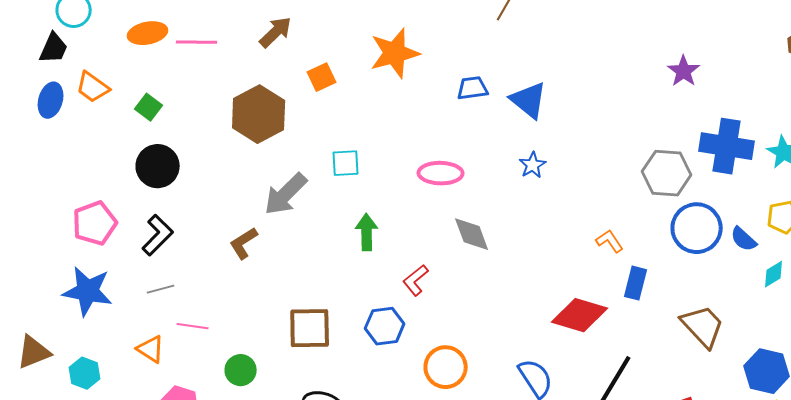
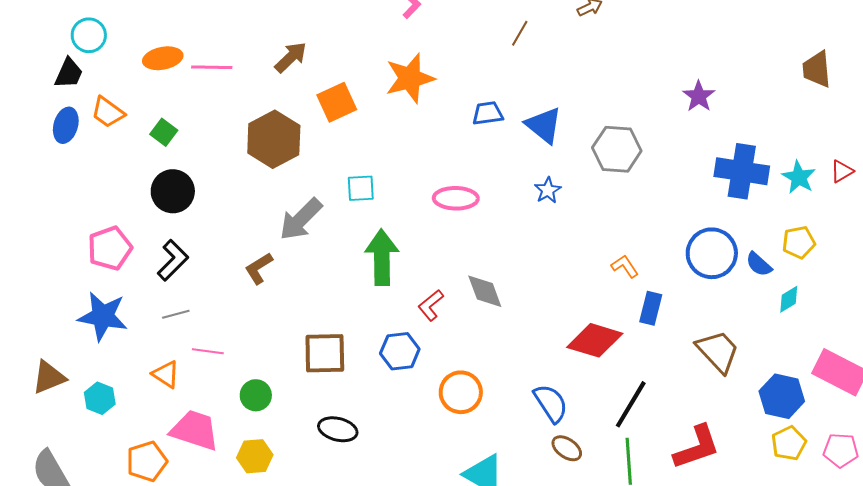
orange square: (322, 77) -> (337, 102), size x1.4
gray hexagon: (667, 173) -> (617, 149), moved
green arrow: (367, 232) -> (382, 257), size x1.5
gray diamond: (472, 234) -> (485, 291), moved

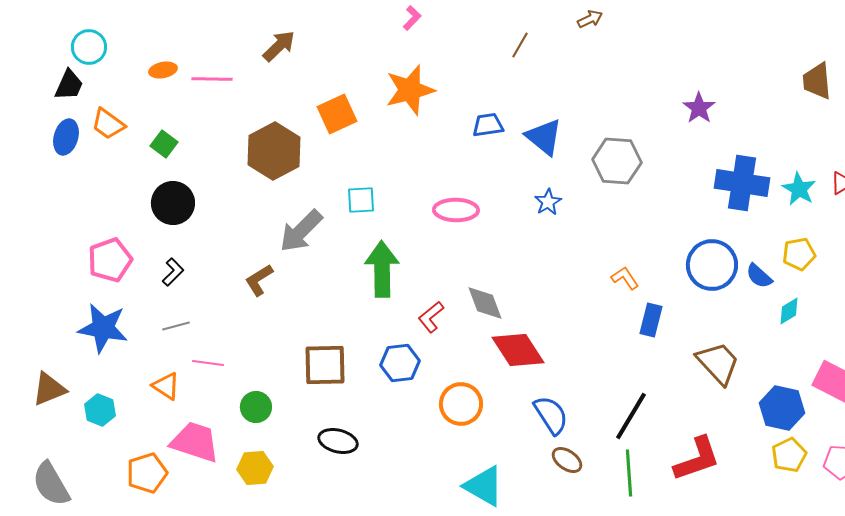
brown arrow: (291, 57) -> (279, 46), moved
orange ellipse: (163, 58) -> (163, 70), size x0.7
black L-shape: (173, 260) -> (173, 272), size x0.7
red diamond: (595, 340) -> (518, 350), moved, turned 40

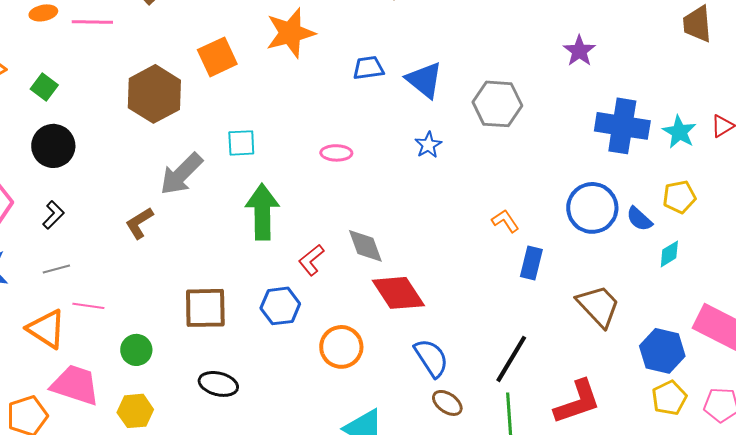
pink ellipse: (456, 210) -> (336, 153), size x0.7
orange triangle: (166, 386) -> (46, 329), size x1.4

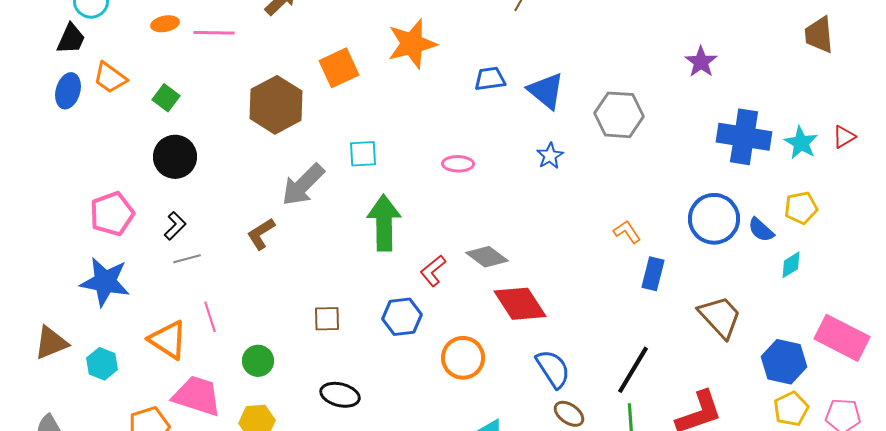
gray diamond: (365, 246) -> (487, 257), turned -33
gray line: (56, 269) -> (187, 259), moved
pink line: (88, 306) -> (210, 317), turned 64
brown square: (205, 308) -> (327, 319), size x0.6

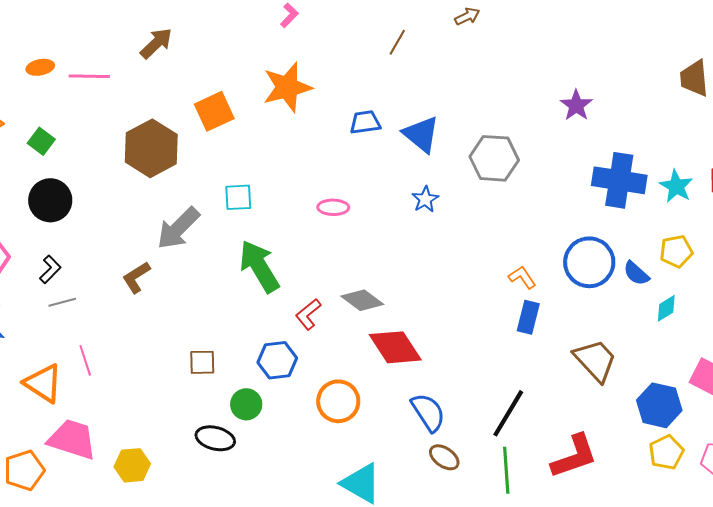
green arrow: (384, 223) -> (259, 266), turned -30
orange L-shape: (627, 232) -> (522, 277), moved
green circle: (258, 361) -> (246, 404), moved

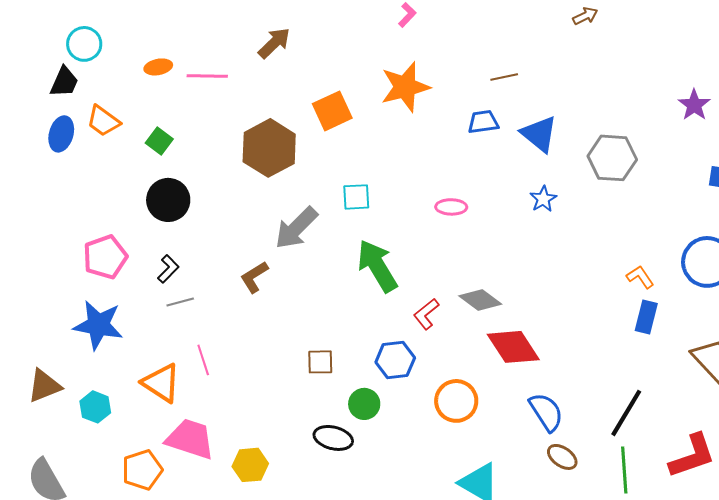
brown line: (397, 42) -> (504, 77), moved, turned 48

